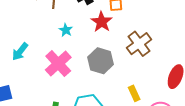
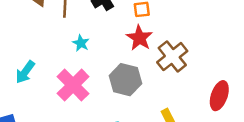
red star: (102, 22) -> (139, 38), moved

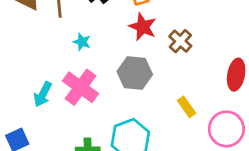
brown cross: (172, 57) -> (180, 41), size x0.7
cyan arrow: (25, 72) -> (43, 94), moved

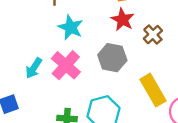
cyan star: (82, 42) -> (71, 27), size x1.6
yellow rectangle: (187, 107) -> (153, 90), size x1.8

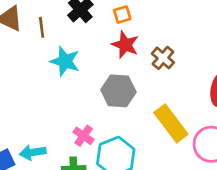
pink cross: (66, 65) -> (84, 136), moved, size x0.6
cyan arrow: (34, 68) -> (33, 152), moved, turned 55

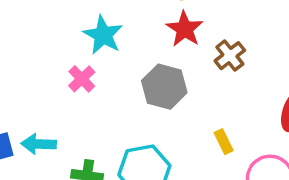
yellow rectangle: (171, 123) -> (224, 142), size x0.5
pink cross: (84, 136) -> (82, 79), moved

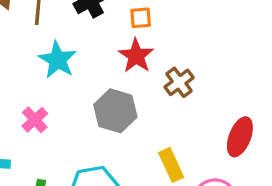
pink cross: (82, 79) -> (35, 120), moved
yellow rectangle: (224, 142) -> (171, 165), size x1.4

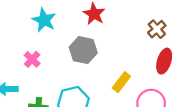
brown cross: (179, 82) -> (157, 29), moved
yellow rectangle: (171, 165) -> (121, 82), turned 66

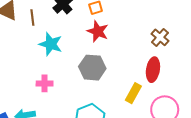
pink cross: (32, 59) -> (45, 83), turned -35
red ellipse: (164, 61) -> (153, 70), moved

